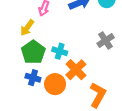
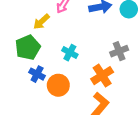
green pentagon: (33, 52) -> (28, 47), moved
orange cross: (76, 70) -> (102, 76), moved

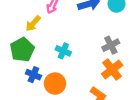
orange cross: (102, 76) -> (112, 70), moved

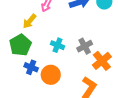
gray cross: (111, 45) -> (85, 46), moved

